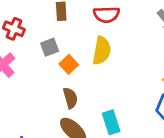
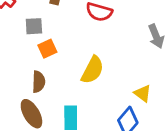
yellow semicircle: (102, 51) -> (92, 70), moved

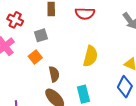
orange square: (47, 49) -> (35, 57), moved

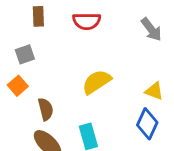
yellow semicircle: (90, 56) -> (97, 82), turned -135

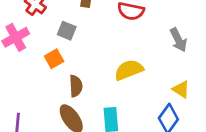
gray arrow: (151, 29) -> (178, 40), moved
gray square: (25, 54) -> (67, 31), turned 30

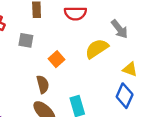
orange square: (54, 59) -> (56, 59), moved
yellow semicircle: (129, 70) -> (97, 49), moved

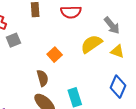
gray square: (26, 40) -> (13, 40), moved, turned -32
yellow triangle: (130, 69) -> (117, 51), moved

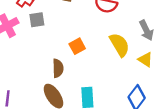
yellow semicircle: (91, 44) -> (119, 45), turned 80

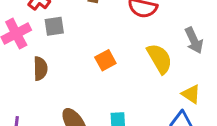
yellow triangle: (145, 60) -> (191, 94), moved
brown semicircle: (58, 68) -> (40, 69), moved

